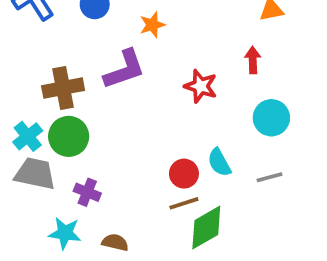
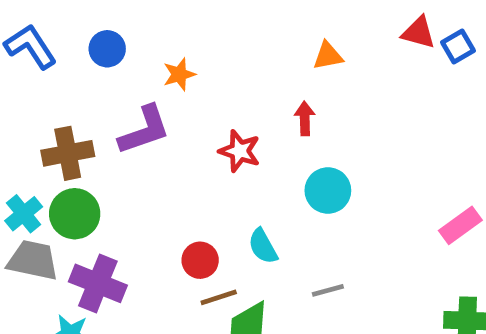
red circle: (184, 174) -> (200, 260), moved
gray line: (270, 177) -> (328, 290), moved
purple cross: (87, 192) -> (98, 283), size x1.6

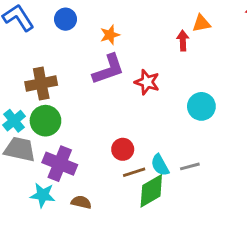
red arrow: (305, 118) -> (183, 41), moved
purple L-shape: (144, 130) -> (108, 69), moved
cyan semicircle: (263, 246) -> (160, 165), moved
gray line: (328, 290) -> (190, 166), moved

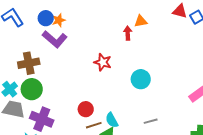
orange star: (110, 35) -> (59, 20), moved
purple L-shape: (108, 69) -> (55, 39), moved, turned 60
gray line: (190, 166) -> (151, 121), moved

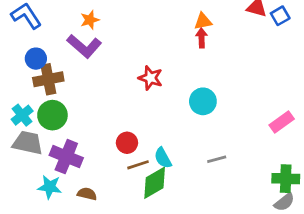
blue circle: (46, 18) -> (36, 59), moved
red arrow: (128, 33) -> (202, 38), moved

